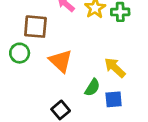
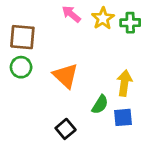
brown square: (35, 27) -> (22, 37), moved
yellow arrow: (115, 68) -> (124, 83), turned 55

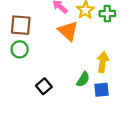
orange triangle: (66, 76) -> (68, 31), moved
black square: (66, 129) -> (44, 86), moved

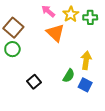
brown square: (21, 25) -> (13, 28), turned 36
blue square: (102, 90) -> (85, 85), turned 32

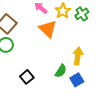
green cross: (90, 17) -> (82, 14), turned -32
blue square: (85, 85) -> (77, 80), turned 32

